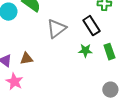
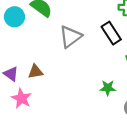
green star: (85, 51) -> (108, 88), moved

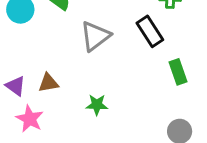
green star: (108, 88) -> (97, 105), moved

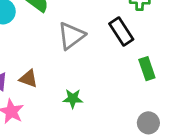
brown triangle: (48, 83) -> (28, 79), turned 30

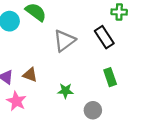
green rectangle: (147, 69) -> (110, 77), moved
gray circle: (148, 123) -> (93, 110), moved

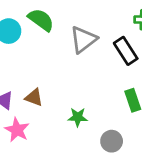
gray triangle: (64, 41) -> (83, 40), moved

